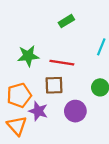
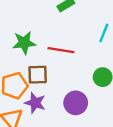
brown square: (54, 85) -> (38, 75), moved

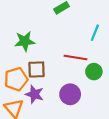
red line: (61, 50) -> (76, 58), moved

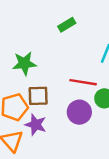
purple circle: (70, 94) -> (79, 112), moved

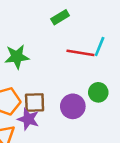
red line: (83, 82) -> (80, 53), moved
brown square: (38, 96) -> (35, 103), moved

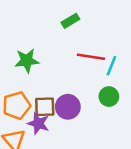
cyan line: (100, 47) -> (111, 66), moved
purple circle: (73, 106) -> (68, 107), moved

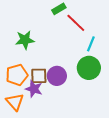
red line: (91, 57) -> (76, 23), moved, turned 35
green circle: (109, 97) -> (89, 68), size x1.5

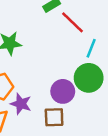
brown square: (39, 76) -> (54, 117), moved
purple circle: (57, 76) -> (63, 91), moved

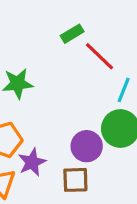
purple star: (21, 104) -> (32, 162), turned 30

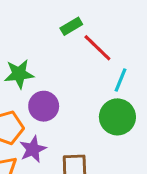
purple circle: (87, 146) -> (44, 106), moved

